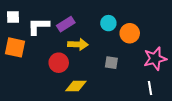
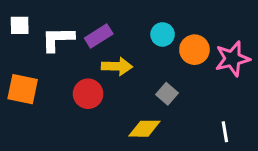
orange square: (15, 47) -> (23, 89), moved
pink star: (155, 59) -> (232, 59), moved
gray square: (111, 63) -> (167, 94), turned 32
yellow diamond: (76, 86) -> (144, 129), moved

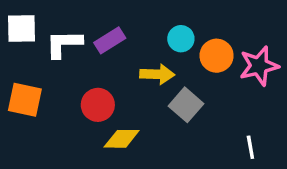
white square: (20, 25) -> (21, 29), size x1.4
yellow arrow: (117, 66) -> (157, 74), moved
gray square: (167, 94) -> (186, 105), size x1.4
yellow diamond: (144, 129) -> (122, 139), moved

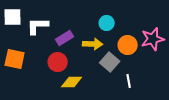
purple rectangle: (110, 40) -> (65, 38), moved
orange circle: (217, 56) -> (128, 45), moved
white line: (250, 147) -> (129, 81), moved

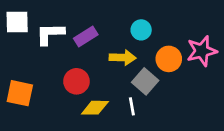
purple rectangle: (65, 38) -> (86, 36), moved
orange square: (15, 59) -> (20, 93), moved
white line: (129, 81) -> (132, 106), moved

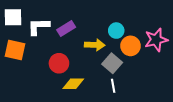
cyan circle: (141, 30) -> (116, 31), moved
orange square: (20, 93) -> (15, 50), moved
white line: (132, 106) -> (113, 86), moved

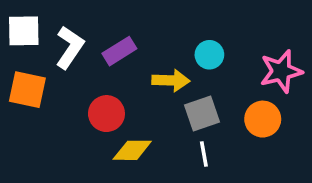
white L-shape: (39, 26) -> (70, 47), turned 125
orange circle: (131, 46) -> (263, 119), moved
gray square: (112, 63) -> (202, 114), turned 30

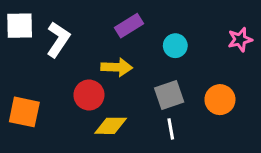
purple rectangle: (119, 51) -> (129, 26), moved
pink star: (281, 71) -> (240, 40), moved, size x0.7
yellow arrow: (171, 80) -> (117, 67), moved
orange square: (27, 90) -> (24, 112), moved

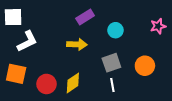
white L-shape: (58, 40) -> (27, 41), moved, turned 30
red circle: (89, 95) -> (46, 84), moved
yellow diamond: (111, 126) -> (73, 83), turned -35

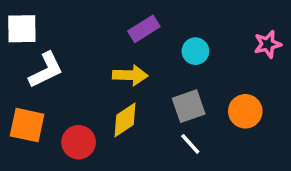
yellow diamond: (73, 83) -> (125, 120), moved
white line: (112, 85) -> (190, 144), turned -32

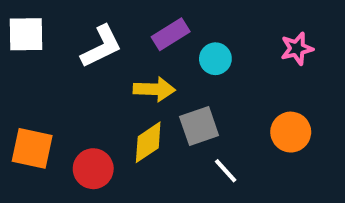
pink star: (268, 44) -> (297, 49), moved
cyan circle: (195, 51) -> (215, 59), moved
white L-shape: (46, 70) -> (101, 47), moved
gray square: (189, 106) -> (199, 126), moved

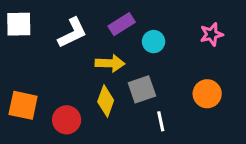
yellow diamond: (148, 142) -> (106, 101), turned -36
white line: (226, 171) -> (161, 121), turned 30

